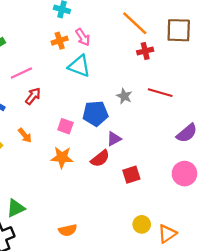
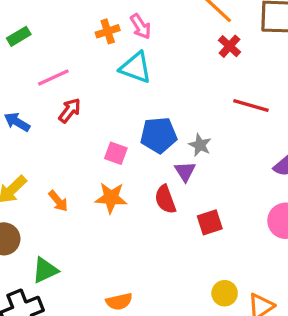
red cross: (145, 51) -> (230, 46), turned -35
gray star: (124, 96) -> (200, 145), moved
orange arrow: (25, 135) -> (58, 201), moved
purple triangle: (114, 139) -> (185, 171), turned -35
red semicircle: (100, 159) -> (165, 199), turned 108

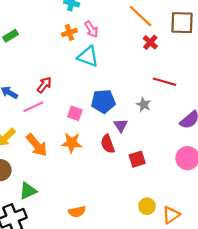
pink line: (53, 77) -> (33, 107), moved
gray star: (200, 145) -> (144, 105), moved
orange arrow: (58, 201) -> (37, 145), size x1.6

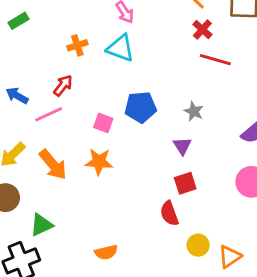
orange cross: (69, 32) -> (77, 45), moved
red line: (164, 82) -> (215, 60), moved
purple triangle: (121, 125) -> (182, 146), moved
red semicircle: (108, 144) -> (169, 213), moved

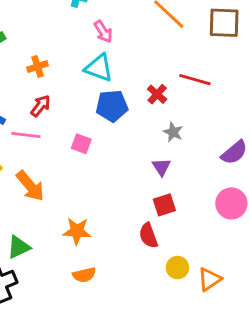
red cross: (202, 29) -> (157, 94), moved
orange cross: (77, 45) -> (38, 66), moved
blue pentagon: (141, 107) -> (112, 106), moved
pink line: (49, 114) -> (26, 135), turned 32
orange star: (99, 162) -> (77, 231), moved

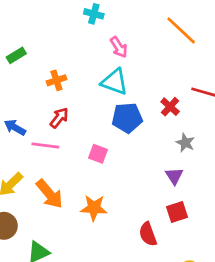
orange star: (77, 231) -> (94, 208), moved
red semicircle: (148, 236) -> (148, 234), moved

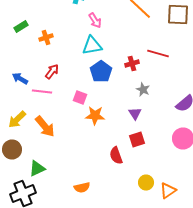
orange cross: (56, 80) -> (46, 38), moved
cyan triangle: (115, 82) -> (92, 46), turned -30
red cross: (170, 107) -> (132, 64), turned 32
blue pentagon: (127, 118) -> (101, 72), turned -30
orange star: (94, 208) -> (95, 116), moved

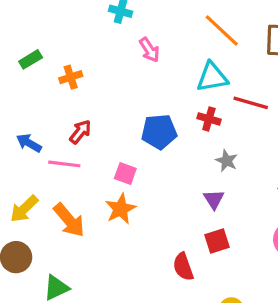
cyan triangle: (92, 46) -> (212, 77), moved
red cross: (132, 64) -> (209, 119), turned 32
blue pentagon: (101, 72) -> (159, 132), turned 30
orange star: (95, 116) -> (121, 209), moved, turned -30

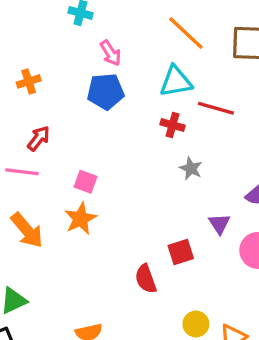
blue pentagon: (159, 132) -> (106, 92), moved
purple triangle: (214, 199) -> (219, 224), moved

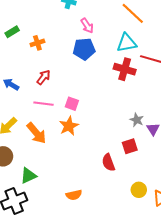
red cross: (172, 125) -> (125, 69), size x1.5
gray star: (191, 168) -> (137, 120), moved
pink line: (22, 172) -> (44, 104), moved

